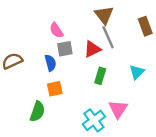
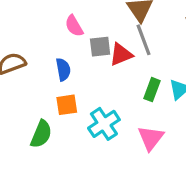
gray square: (65, 49) -> (100, 47), moved
green rectangle: (100, 76) -> (152, 90), moved
cyan cross: (94, 120) -> (104, 124), moved

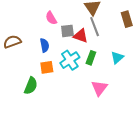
red triangle: (121, 54) -> (81, 36), turned 42
green rectangle: (152, 90) -> (91, 58), moved
cyan cross: (104, 124) -> (70, 60), moved

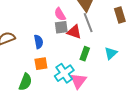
pink semicircle: (51, 18) -> (60, 14), moved
cyan cross: (70, 60) -> (64, 73), moved
pink triangle: (99, 88) -> (78, 81), moved

